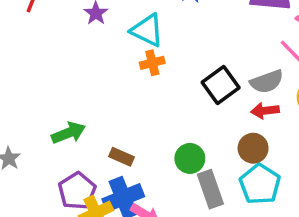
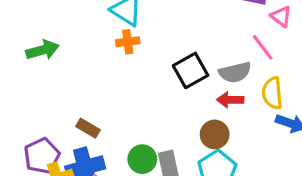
green arrow: (69, 133) -> (42, 50), moved
green circle: (190, 158) -> (142, 159), moved

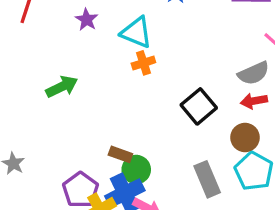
black square: (191, 70) -> (199, 106), moved
green circle: (142, 159) -> (136, 170), moved

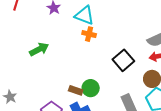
orange cross: (143, 63) -> (89, 34), turned 32
green circle: (136, 170) -> (91, 88), moved

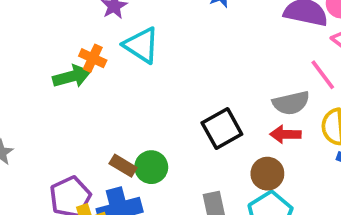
cyan triangle: (84, 15) -> (141, 45), moved
orange cross: (89, 34) -> (93, 58), moved

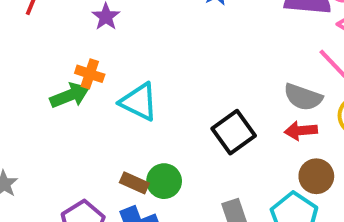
cyan triangle: (141, 45) -> (139, 102), moved
gray semicircle: (291, 103) -> (303, 97), turned 39
brown circle: (267, 174) -> (316, 176), moved

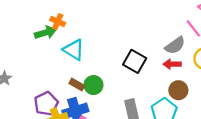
gray semicircle: (303, 97) -> (175, 45), turned -60
cyan triangle: (139, 102) -> (74, 50), moved
black square: (234, 132) -> (135, 61), turned -30

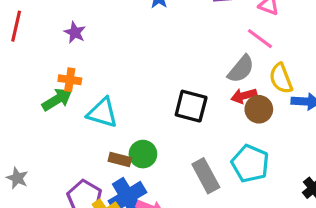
brown circle: (178, 90) -> (259, 109), moved

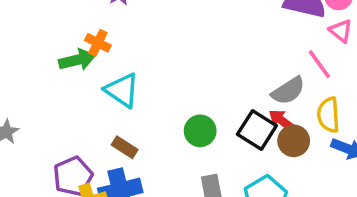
red arrow: (244, 96) -> (282, 121), turned 35
black square: (191, 106) -> (257, 130), moved
green circle: (143, 154) -> (200, 131), moved

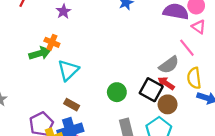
cyan triangle: (122, 90) -> (68, 70), turned 45
brown circle: (294, 141) -> (168, 104), moved

